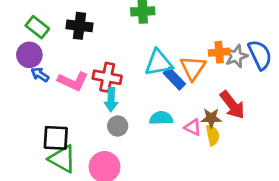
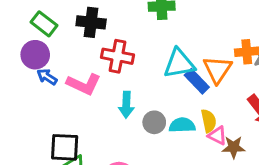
red cross: (107, 77) -> (117, 56), moved
brown star: (211, 118) -> (234, 147), moved
gray circle: (118, 126) -> (154, 122), moved
yellow semicircle: (213, 135) -> (209, 121), moved

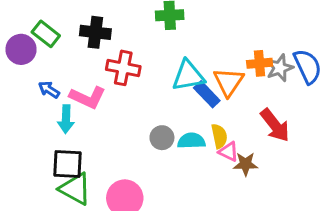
purple circle: (35, 55) -> (21, 49), moved
cyan arrow: (126, 105) -> (66, 119), moved

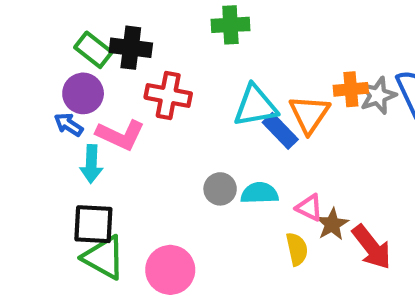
green rectangle: (46, 34) -> (93, 50), moved
purple circle: (21, 49) -> (83, 93), moved
red arrow: (275, 125) -> (372, 247), moved
yellow semicircle: (219, 136) -> (297, 249), moved
brown star: (246, 164) -> (332, 224), turned -30

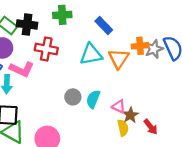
green cross: (230, 25) -> (62, 15), moved
blue rectangle: (280, 131) -> (104, 26), moved
cyan semicircle: (260, 193) -> (93, 99), turned -66
red arrow: (372, 247) -> (151, 127), size x0.7
yellow semicircle: (297, 249) -> (123, 128), moved

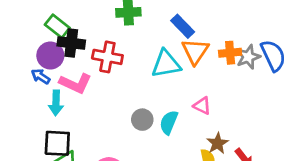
black cross: (27, 24) -> (71, 43), moved
orange triangle: (119, 59) -> (195, 51), moved
pink triangle: (119, 107) -> (202, 106), moved

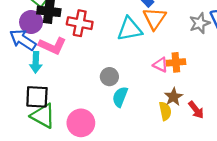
orange cross: (230, 53) -> (176, 62), moved
blue arrow: (41, 76) -> (23, 40), size x1.6
cyan semicircle: (169, 122) -> (120, 97), moved

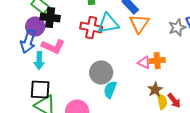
red cross: (80, 23) -> (91, 28), moved
cyan triangle: (130, 29) -> (108, 24), moved
blue arrow: (23, 40) -> (28, 42), turned -105
gray circle: (109, 77) -> (101, 73), size x1.5
yellow semicircle: (165, 111) -> (162, 102), moved

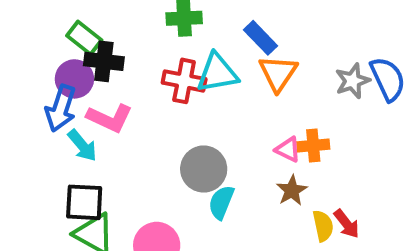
cyan arrow: (39, 61) -> (82, 146), turned -42
brown star: (155, 90) -> (292, 191), moved

